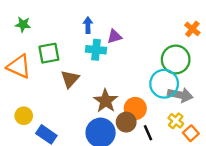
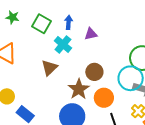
cyan cross: (96, 50) -> (63, 44), moved, turned 30
green square: (49, 53) -> (42, 24), moved, turned 36
brown circle: (126, 122) -> (94, 72), moved

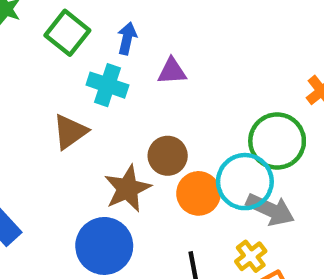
cyan cross: (63, 44) -> (107, 85), turned -30
orange circle: (104, 98) -> (199, 193), moved

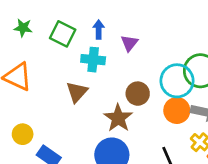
purple triangle: (172, 71) -> (129, 43), turned -36
cyan circle: (245, 182) -> (177, 81), moved
orange circle: (199, 193) -> (177, 110), moved

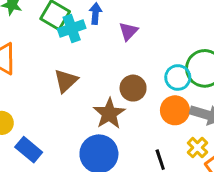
cyan cross: (93, 60) -> (72, 29), moved, turned -30
cyan circle: (177, 81) -> (178, 77), size x0.7

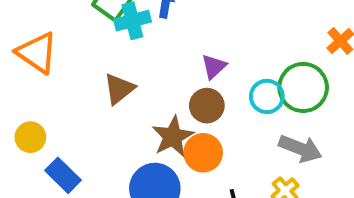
purple triangle: (128, 31) -> (214, 67), moved
orange circle: (175, 110) -> (203, 153), moved

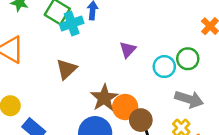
green circle: (303, 87) -> (188, 59), size x0.7
brown circle: (207, 106) -> (141, 120), moved

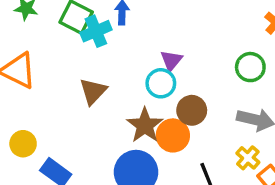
cyan circle: (164, 67) -> (161, 83), moved
brown circle: (141, 120) -> (192, 110), moved

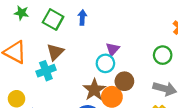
cyan cross: (96, 31) -> (46, 71), moved
brown triangle: (93, 91) -> (55, 52), moved

